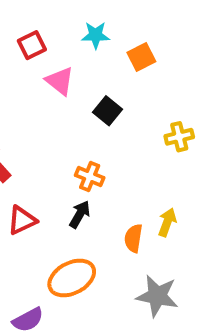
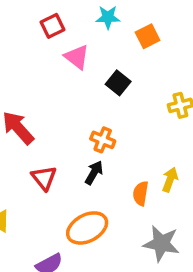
red triangle: (22, 220) -> (44, 178), turned -44

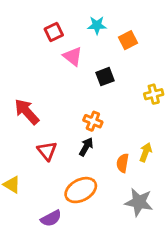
black square: (118, 83) -> (105, 77), turned 30

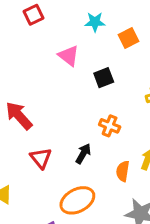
red square: (54, 32) -> (34, 15), moved
orange cross: (93, 121) -> (110, 126), moved

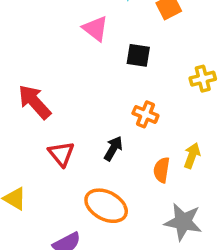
black square: (104, 78) -> (138, 55), turned 30
orange ellipse: (77, 200) -> (106, 206), turned 56

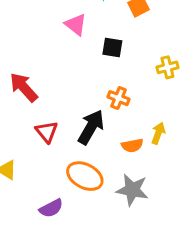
black arrow: (113, 148) -> (91, 127), size x1.6
orange semicircle: (162, 170) -> (132, 145), turned -110
gray star: (183, 222) -> (132, 190), moved

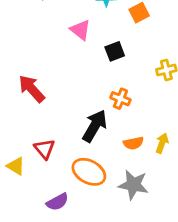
black square: (112, 48) -> (115, 51), turned -30
red triangle: (47, 132) -> (44, 149), moved
yellow arrow: (158, 133) -> (162, 143), moved

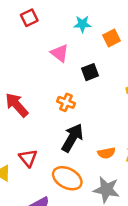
orange cross: (120, 99) -> (66, 102), moved

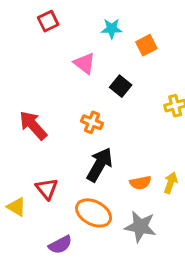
black square: (90, 72) -> (121, 86), turned -30

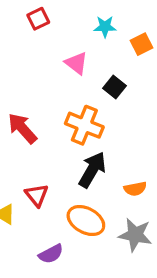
orange cross: (92, 122) -> (84, 125), size x1.6

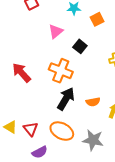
pink triangle: (76, 63) -> (56, 31), turned 42
orange semicircle: (135, 189) -> (93, 102), moved
red triangle: (37, 195) -> (31, 129), moved

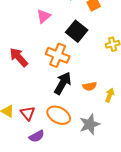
pink triangle: (56, 31) -> (44, 16), moved
black square: (80, 46) -> (77, 31), size x1.5
gray star: (93, 140) -> (90, 124), turned -30

